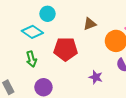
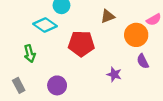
green arrow: (31, 59) -> (30, 54), moved

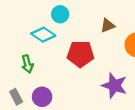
purple star: (114, 74) -> (114, 85), size x1.6
purple circle: (57, 85) -> (42, 97), moved

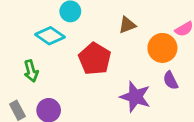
red pentagon: (80, 54) -> (95, 59), turned 30

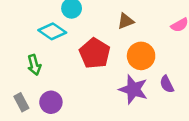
orange circle: (162, 48) -> (141, 56), moved
purple semicircle: (171, 80) -> (167, 84), moved

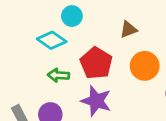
green arrow: (34, 65) -> (58, 75), moved, turned 108
purple star: (133, 89) -> (96, 101), moved

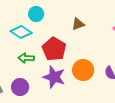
orange circle: (145, 66) -> (83, 70), moved

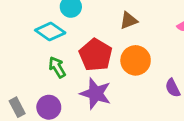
green arrow: (26, 58) -> (57, 67), turned 56
orange circle: (83, 70) -> (136, 60), moved

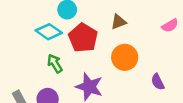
red pentagon: (96, 55) -> (83, 38), moved

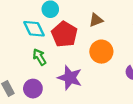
cyan diamond: (49, 32) -> (34, 29), turned 30

